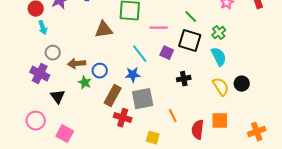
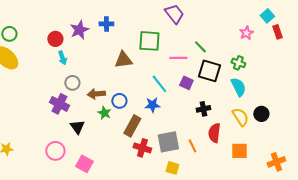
green line: (191, 17) -> (200, 47), moved
green cross: (219, 33) -> (238, 63), turned -32
gray square: (143, 99) -> (168, 142), moved
red semicircle: (198, 130) -> (214, 133), moved

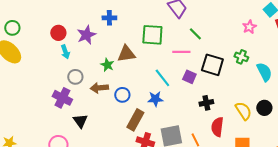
purple star: (79, 30) -> (86, 35), moved
green line: (200, 47) -> (195, 34), moved
cyan semicircle: (238, 87) -> (264, 72), moved
green star: (104, 113) -> (107, 65), moved

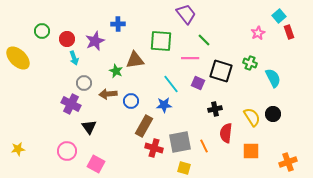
green circle: (12, 28) -> (42, 31), moved

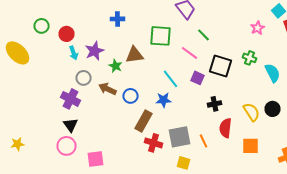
purple star: (95, 41) -> (94, 51), moved
pink line: (190, 58) -> (190, 53), turned 36
brown arrow: (108, 94) -> (108, 89), turned 30
black triangle: (89, 127) -> (70, 125), moved
pink square: (96, 164) -> (96, 159), turned -36

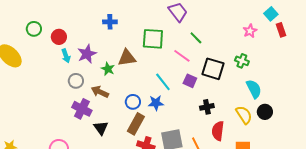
cyan semicircle: (272, 73) -> (254, 89), moved
blue circle: (130, 96) -> (133, 102), moved
purple cross: (70, 99) -> (82, 109), moved
black triangle: (70, 125) -> (101, 128), moved

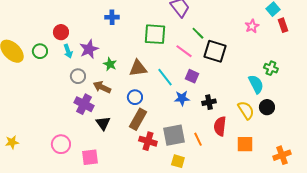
green circle: (34, 29) -> (40, 51), moved
brown triangle: (127, 58) -> (138, 68), moved
green cross: (242, 61) -> (271, 68), moved
black square: (213, 69) -> (215, 51), moved
blue star: (156, 103) -> (182, 98), moved

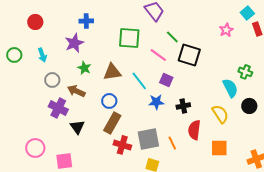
red circle: (61, 32) -> (35, 22), moved
purple star: (89, 49) -> (74, 43), moved
black circle: (267, 107) -> (249, 106), moved

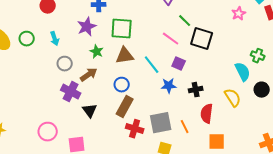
green square: (129, 38) -> (122, 29), moved
brown arrow: (76, 91) -> (89, 75), turned 120
orange square: (219, 148) -> (217, 142), moved

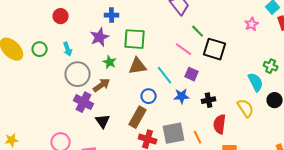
gray circle: (65, 64) -> (78, 74), size x1.6
blue circle: (122, 85) -> (149, 96), moved

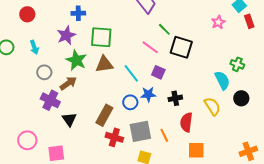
green star: (110, 62) -> (76, 60), size x1.5
gray circle: (78, 74) -> (44, 72), size x0.6
blue circle: (149, 96) -> (130, 102), moved

